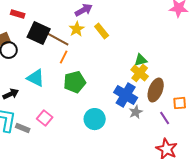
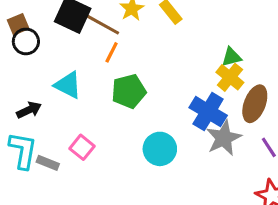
gray star: (136, 112) -> (224, 138), size x1.6

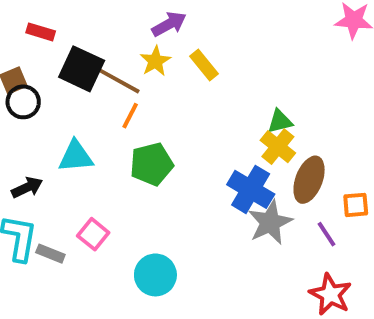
cyan triangle: (68, 85) -> (76, 156), turned -32
cyan circle: (160, 149) -> (155, 275), moved

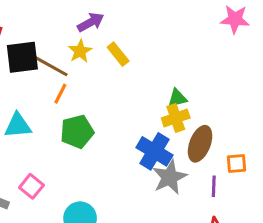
black square: (82, 69) -> (22, 57), turned -32
yellow cross: (278, 147) -> (176, 118), turned 32
purple line: (327, 234) -> (214, 186), turned 35

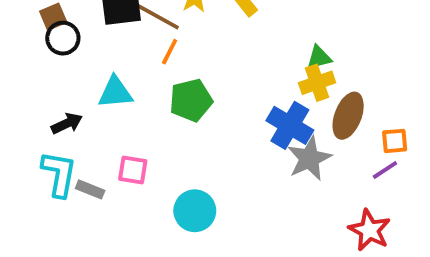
pink square: (31, 186) -> (133, 170), turned -30
purple line: (214, 186) -> (385, 170), moved, turned 55

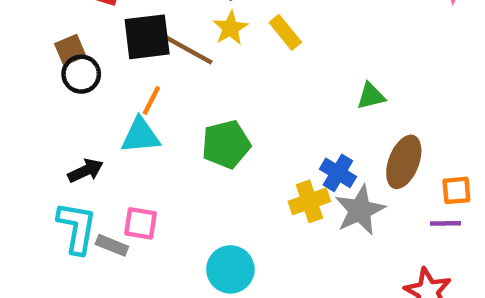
orange line: (170, 52) -> (151, 100), moved
yellow cross: (317, 83) -> (309, 201), moved
blue cross: (290, 125) -> (338, 173), size x0.7
pink square: (133, 170) -> (140, 223), moved
purple line: (385, 170) -> (445, 223), turned 32

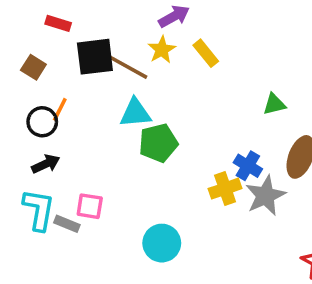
brown square: (70, 50) -> (33, 67), turned -35
black circle: (81, 74) -> (42, 122), moved
orange line: (151, 100) -> (60, 109), moved
cyan triangle: (140, 136) -> (135, 113), moved

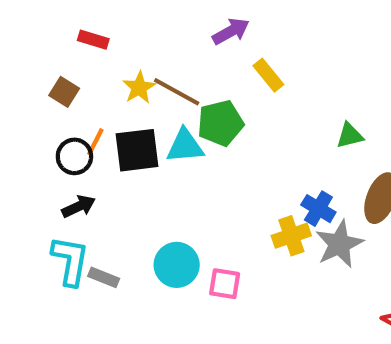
yellow star: (162, 50) -> (139, 88), moved
black square: (95, 57) -> (137, 150), moved
green pentagon: (158, 143) -> (220, 123), moved
pink square: (90, 206) -> (225, 284), moved
cyan circle: (162, 243) -> (177, 265), moved

